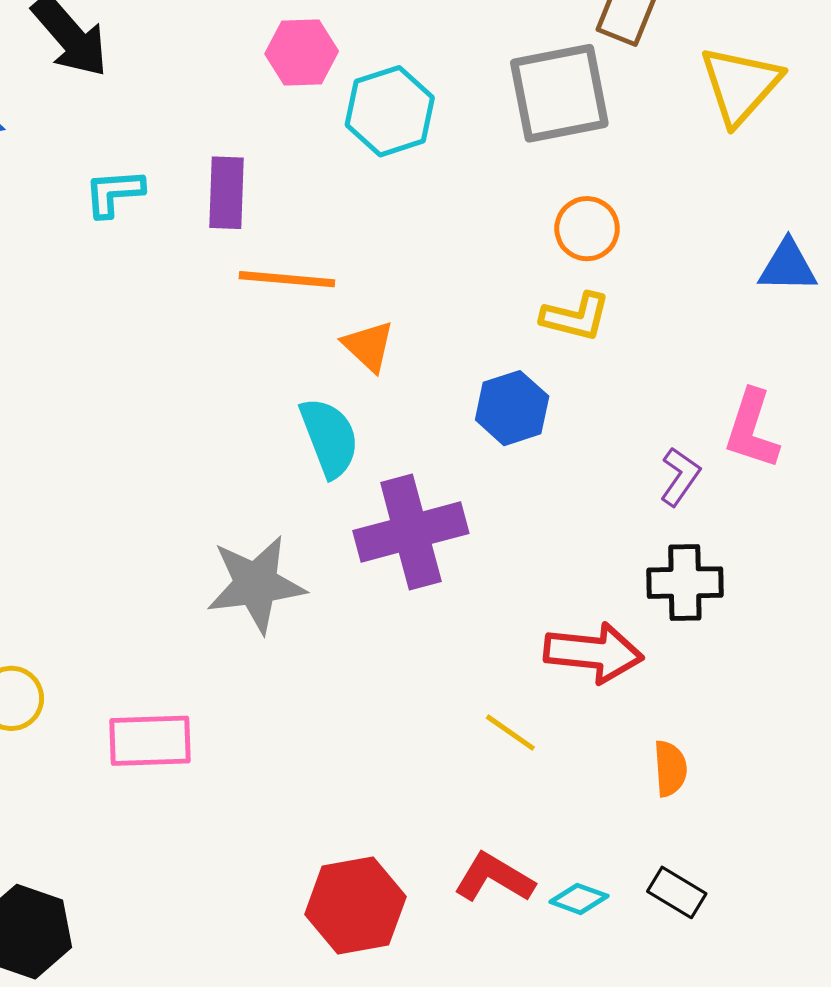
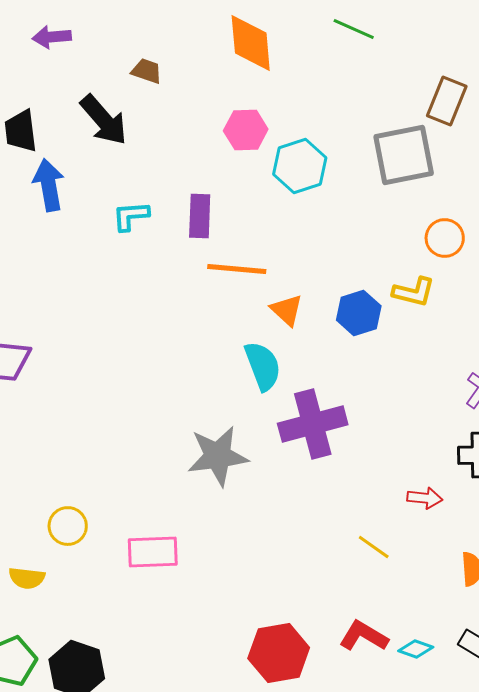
orange circle: (587, 229) -> (445, 238), moved
blue hexagon: (512, 408) -> (359, 313), moved
red arrow: (594, 653) -> (425, 498), size x0.6

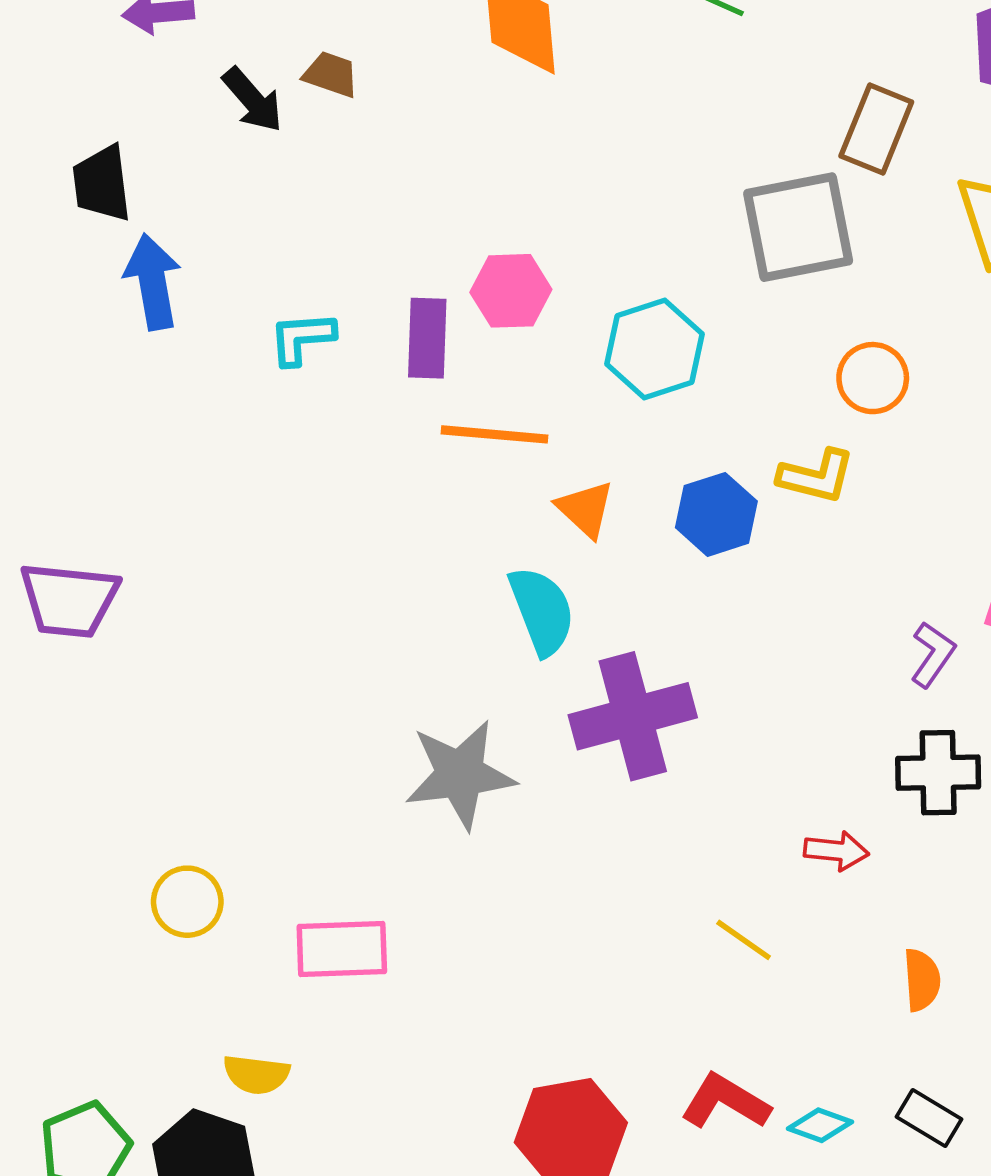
black arrow: (104, 120) -> (253, 100), moved, size x0.7
pink hexagon: (246, 130) -> (511, 291), moved
cyan hexagon: (300, 166) -> (655, 349), moved
yellow semicircle: (27, 578) -> (256, 1074), moved

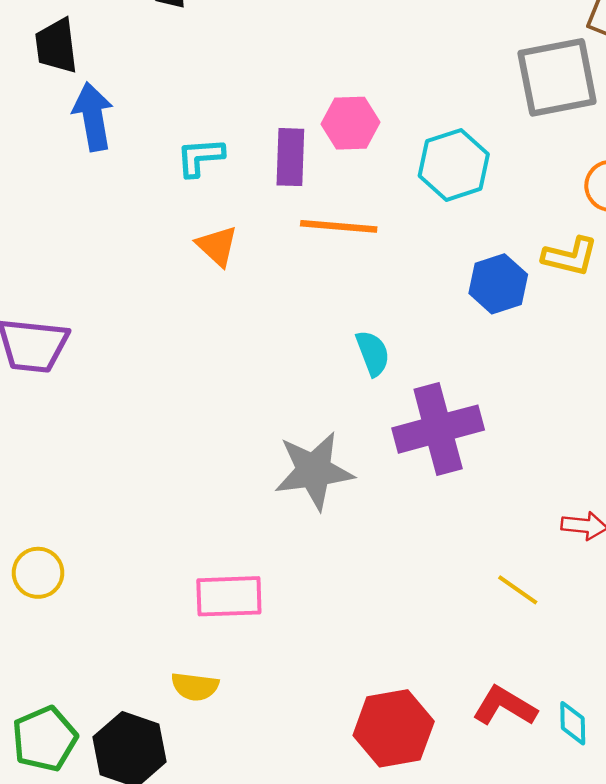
orange triangle: (585, 509) -> (217, 246), moved
cyan semicircle: (542, 611) -> (373, 353), size x0.7
yellow circle: (187, 902) -> (38, 573), moved
yellow semicircle: (256, 1074) -> (195, 687), moved
cyan diamond: (820, 1125) -> (573, 723), turned 69

